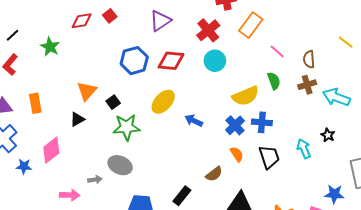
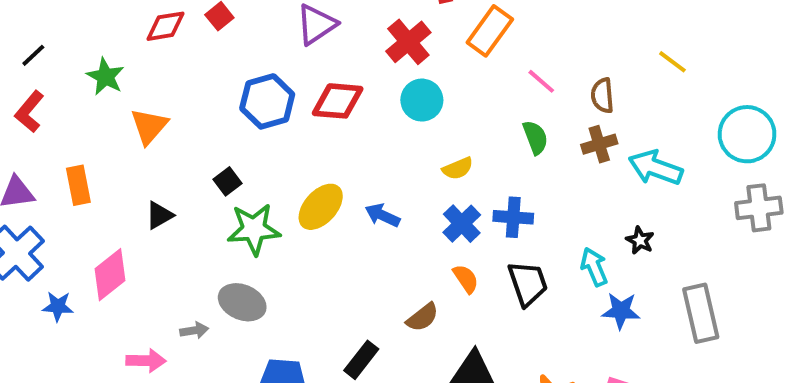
orange triangle: (87, 91) -> (149, 126), moved
yellow semicircle: (246, 96) -> (458, 168), moved, size x0.6
yellow ellipse: (163, 102) -> (321, 207), moved
blue star: (334, 194) -> (621, 311), moved

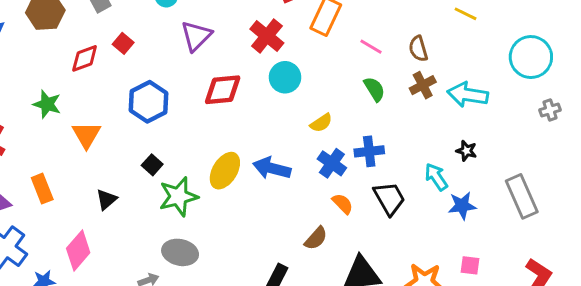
blue hexagon: (267, 101) -> (149, 102), moved
gray cross: (759, 208) -> (550, 110), size x0.6
blue arrow: (382, 215) -> (272, 168), size x1.4

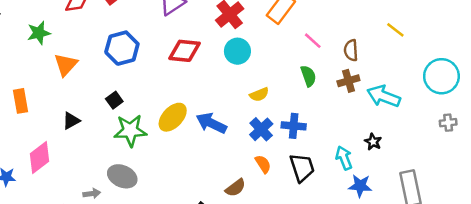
green star: (47, 104) -> (39, 33), turned 30

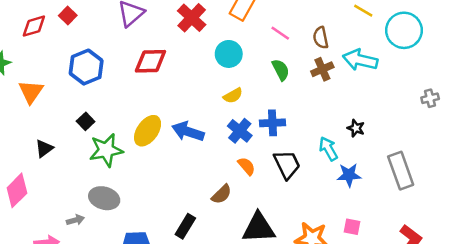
cyan circle: (237, 51) -> (229, 54), moved
cyan circle: (441, 76) -> (404, 30), moved
cyan arrow: (384, 96) -> (360, 60), moved

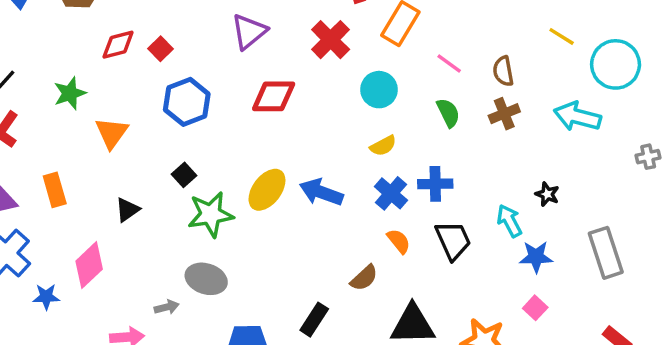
red square: (68, 15) -> (160, 49), moved
cyan arrow: (360, 60) -> (577, 116), moved
pink square: (352, 227) -> (535, 308), moved, turned 30

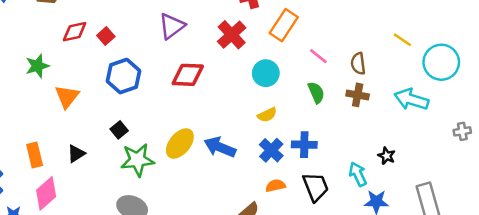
brown cross: (504, 114) -> (358, 95), turned 30
orange rectangle: (55, 190) -> (35, 155), moved
orange semicircle: (399, 241) -> (275, 186), turned -66

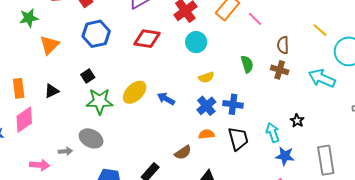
pink line: (318, 56) -> (255, 19), moved
cyan circle: (266, 73) -> (196, 42), moved
blue arrow: (220, 147) -> (166, 99), size x0.7

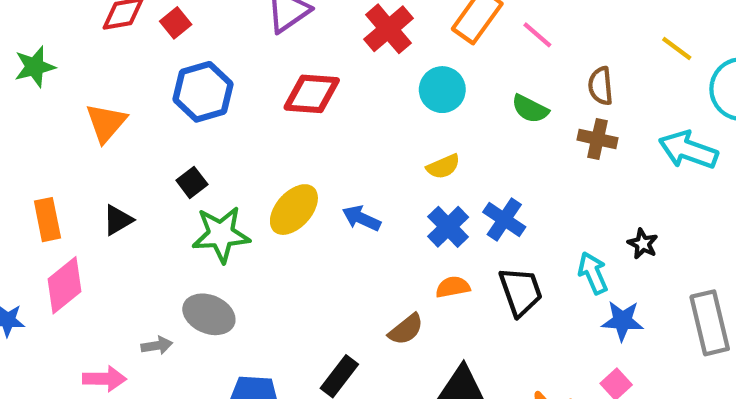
green star: (29, 18) -> (35, 67), moved
cyan circle: (196, 42) -> (442, 90), moved
green semicircle: (247, 64) -> (530, 109), moved, turned 138
blue cross: (233, 104) -> (504, 219), turned 30

